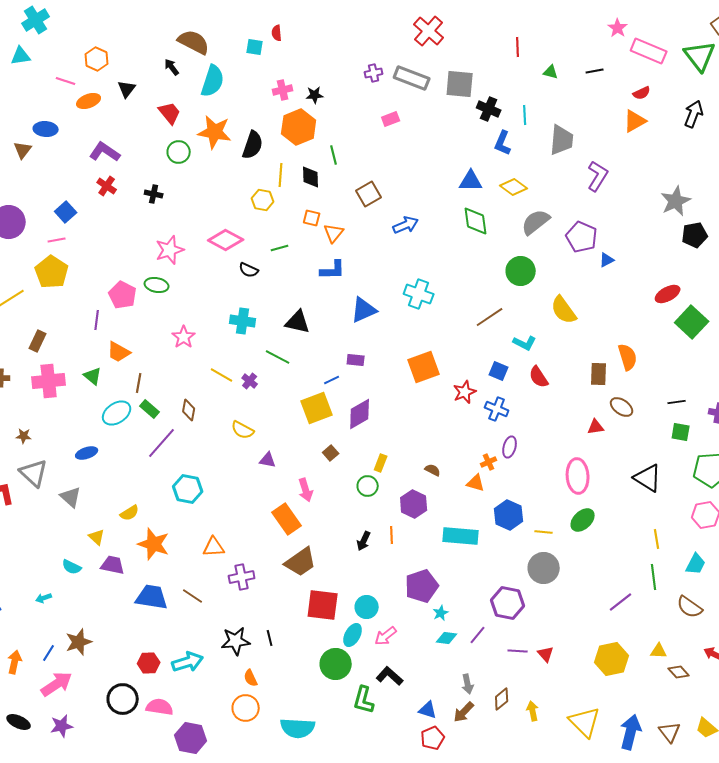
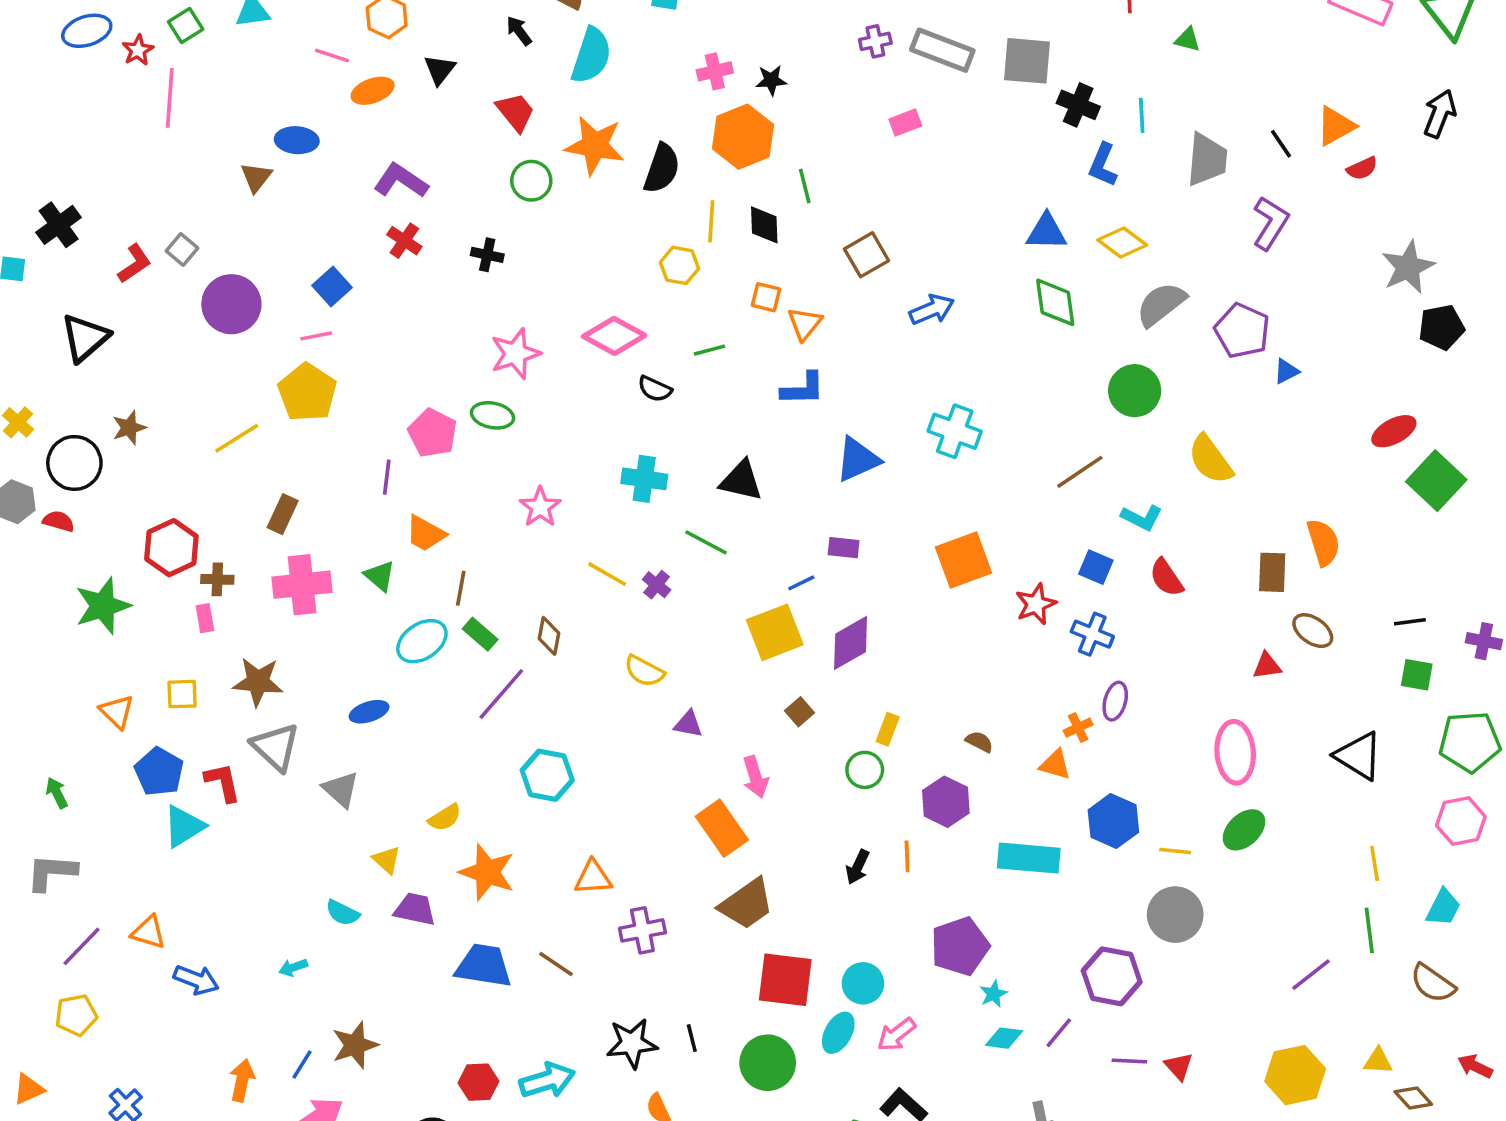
black line: (595, 71) -> (1281, 144), moved, turned 66
red semicircle: (642, 93) -> (1362, 168), moved
brown star: (24, 436) -> (258, 682), size x1.8
green circle: (336, 664) -> (768, 1063), moved

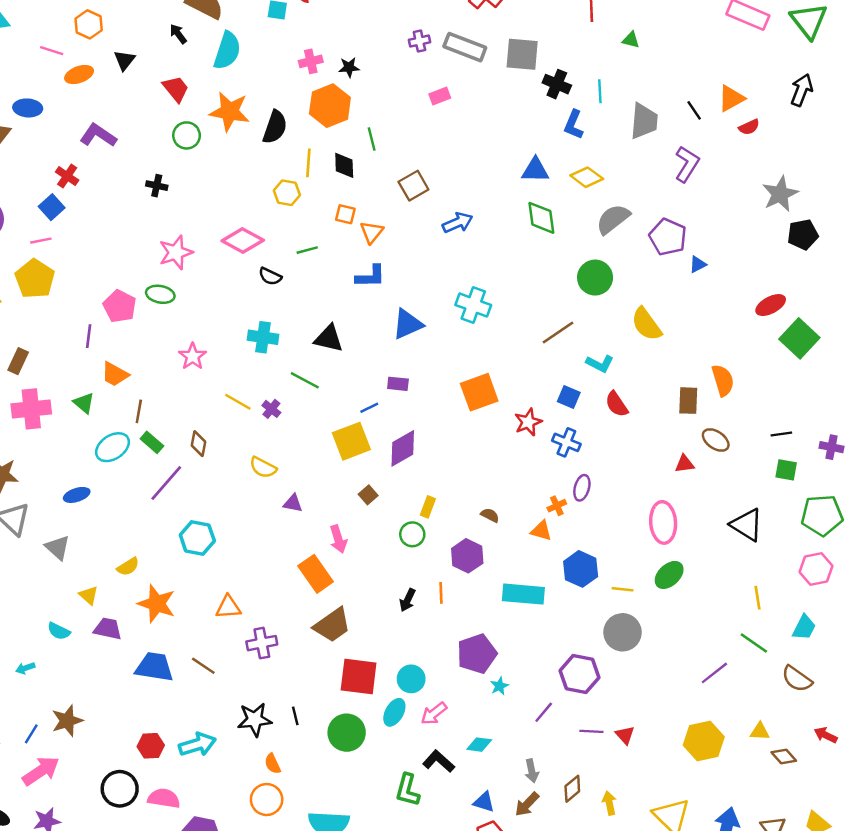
red cross: (404, 241) -> (67, 176), moved
green line: (1369, 930) -> (754, 643), turned -48
cyan diamond: (1004, 1038) -> (479, 745), moved

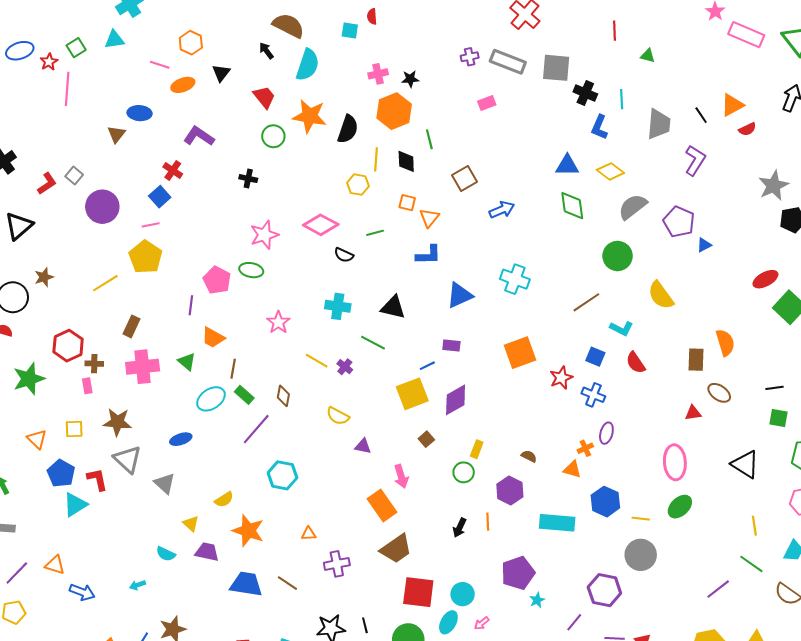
orange triangle: (228, 607) -> (309, 534), size x0.7
pink arrow: (434, 714) -> (482, 623), size x0.7

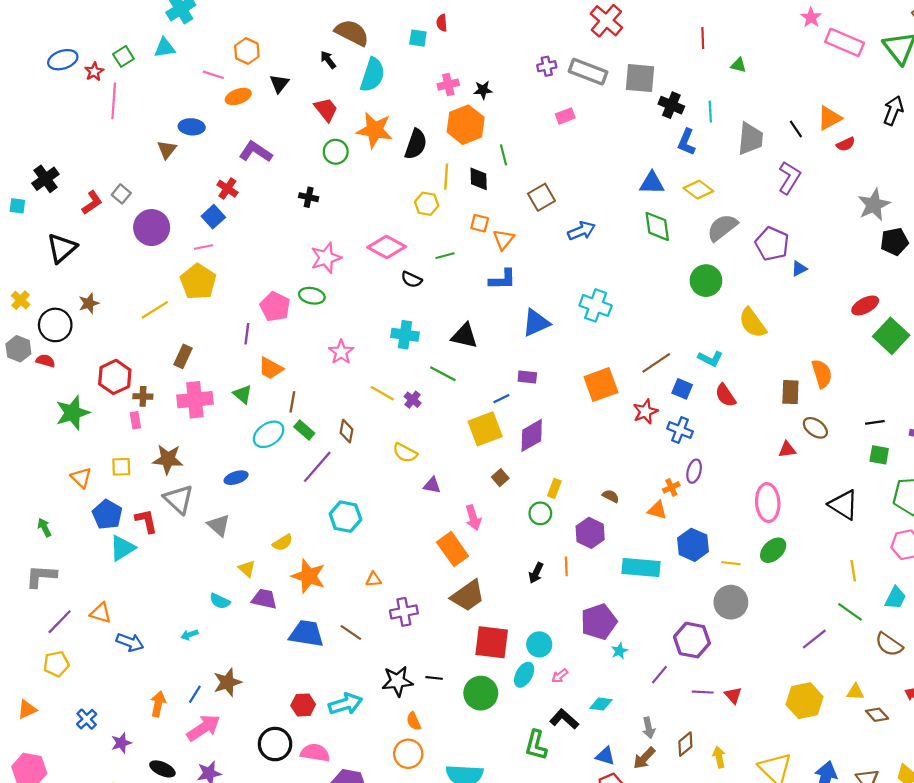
brown line: (586, 302) -> (656, 363), moved
black line: (365, 625) -> (434, 678), turned -70

